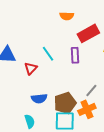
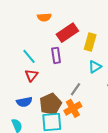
red triangle: (31, 68) -> (31, 75), moved

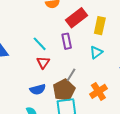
cyan triangle: (95, 67) -> (96, 52), moved
gray line: (75, 89) -> (71, 75), moved
orange cross: (73, 108) -> (98, 91), moved

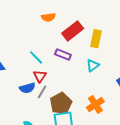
purple rectangle: (67, 41) -> (63, 55), turned -56
gray line: (71, 75) -> (42, 92), moved
blue semicircle: (38, 89) -> (27, 88), moved

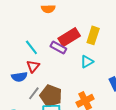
red rectangle: (73, 31) -> (69, 37), moved
gray line: (42, 92) -> (34, 93), moved
brown pentagon: (61, 103) -> (51, 96), turned -30

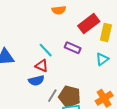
red rectangle: (69, 37) -> (89, 24), moved
red triangle: (33, 66) -> (42, 66), moved, turned -40

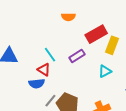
purple rectangle: (73, 48) -> (77, 56), turned -63

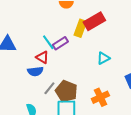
yellow rectangle: (112, 45) -> (80, 28), moved
purple rectangle: (77, 56) -> (60, 43), moved

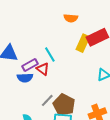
purple rectangle: (60, 43) -> (30, 65), moved
blue semicircle: (35, 71) -> (25, 78), moved

